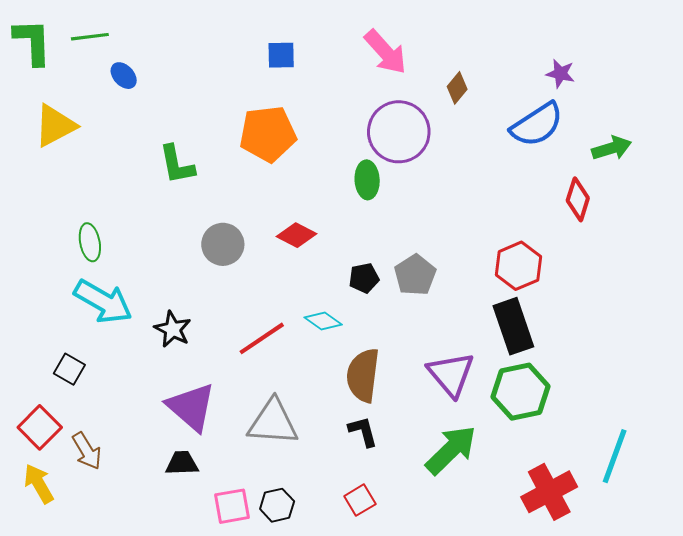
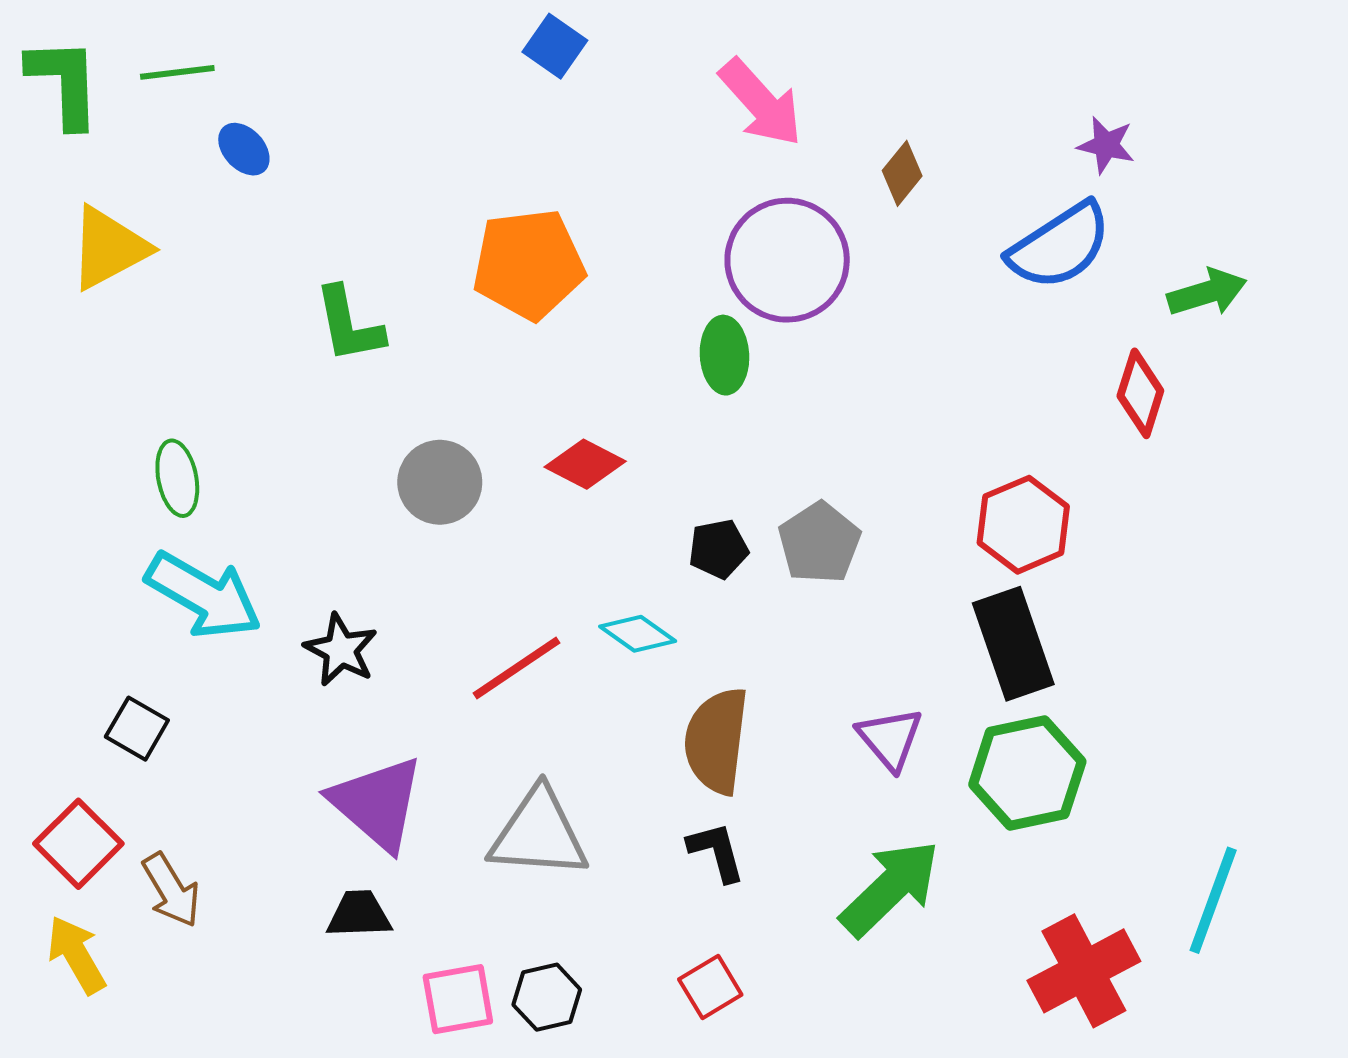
blue square: (281, 55) -> (555, 46), moved, turned 36
purple triangle: (451, 374) -> (890, 739), size x0.7

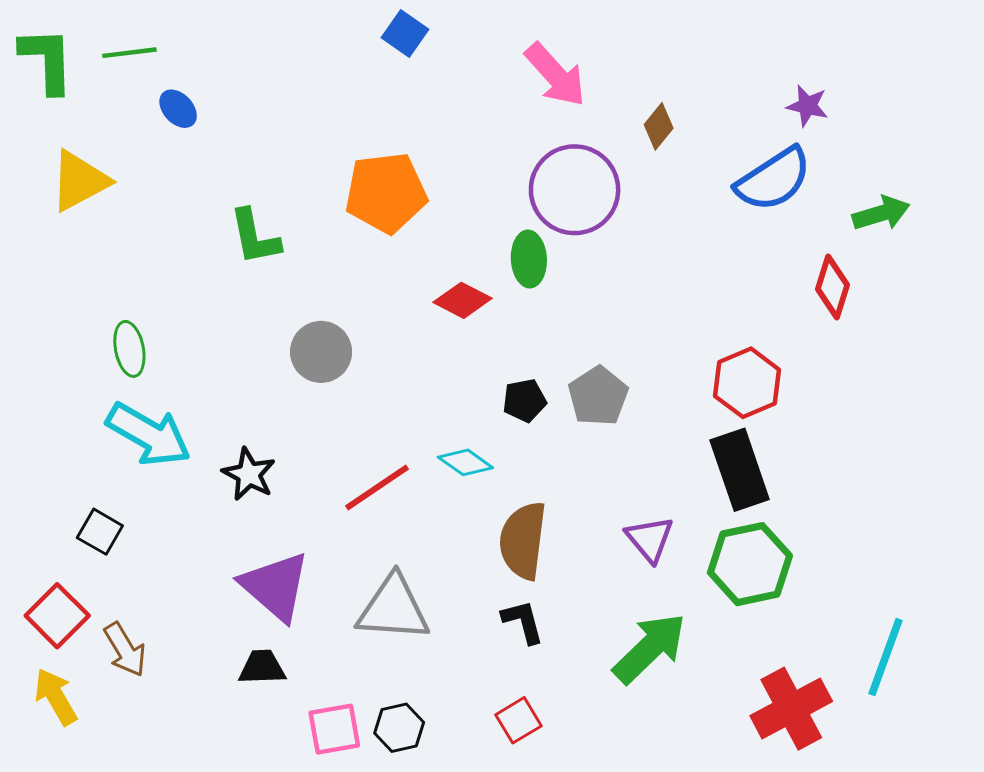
red diamond: (585, 464) -> (463, 300), moved

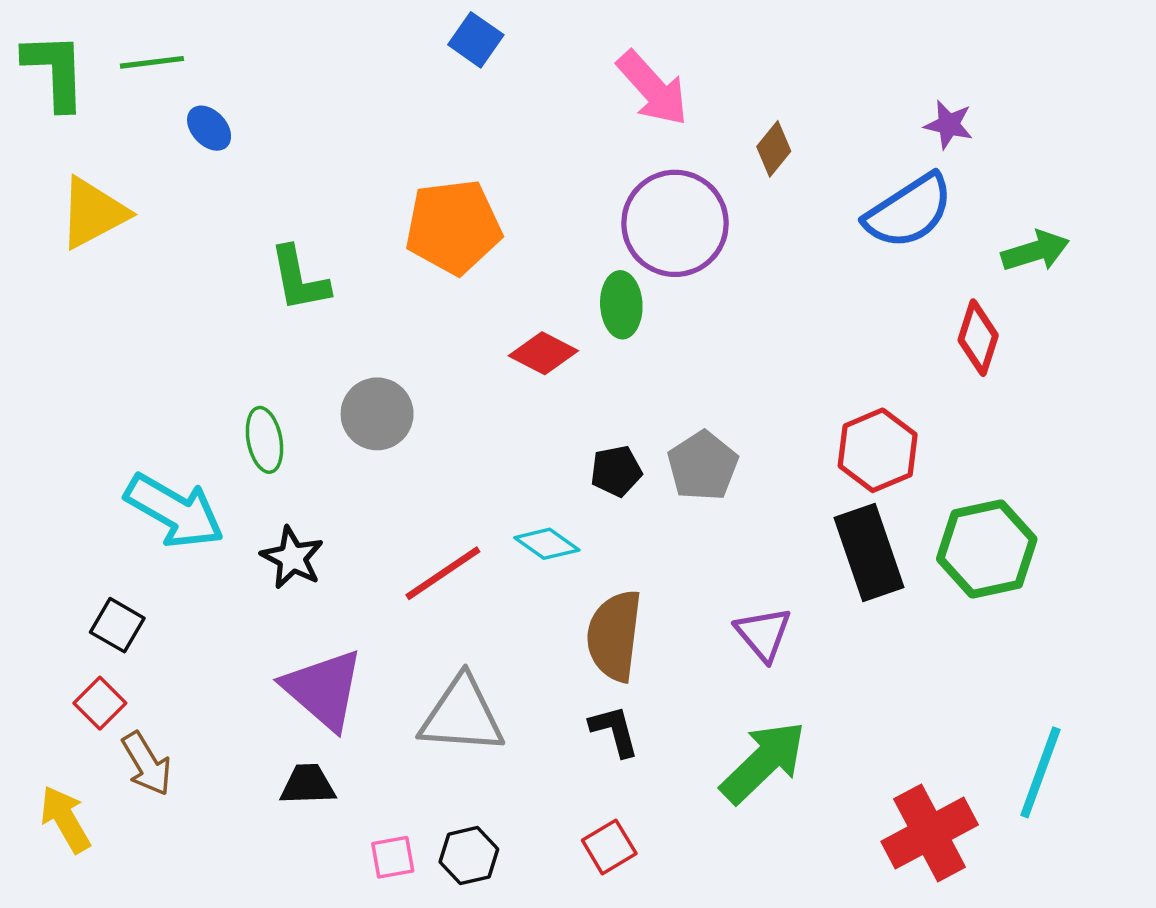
green ellipse: (129, 349) -> (264, 440), moved
green hexagon: (750, 564) -> (987, 549), moved
red square: (57, 616) -> (100, 703), moved, size x0.7
pink square: (334, 729) -> (393, 857), size x0.7

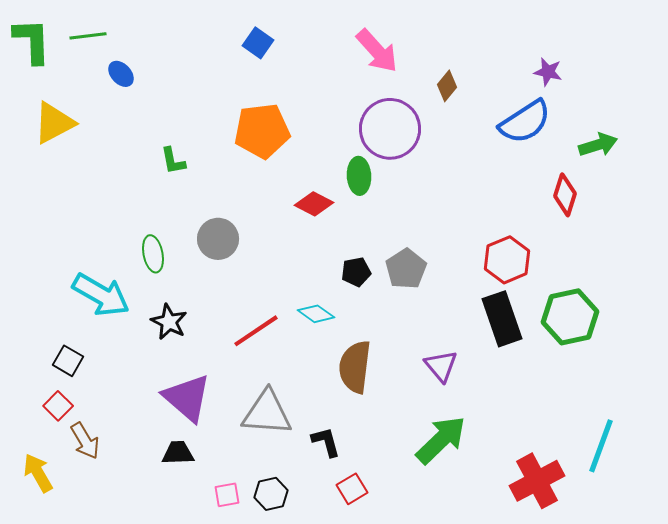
blue square: (476, 40) -> (258, 43), moved
green L-shape: (299, 279) -> (173, 161), size x0.7
black L-shape: (614, 731) -> (326, 442), moved

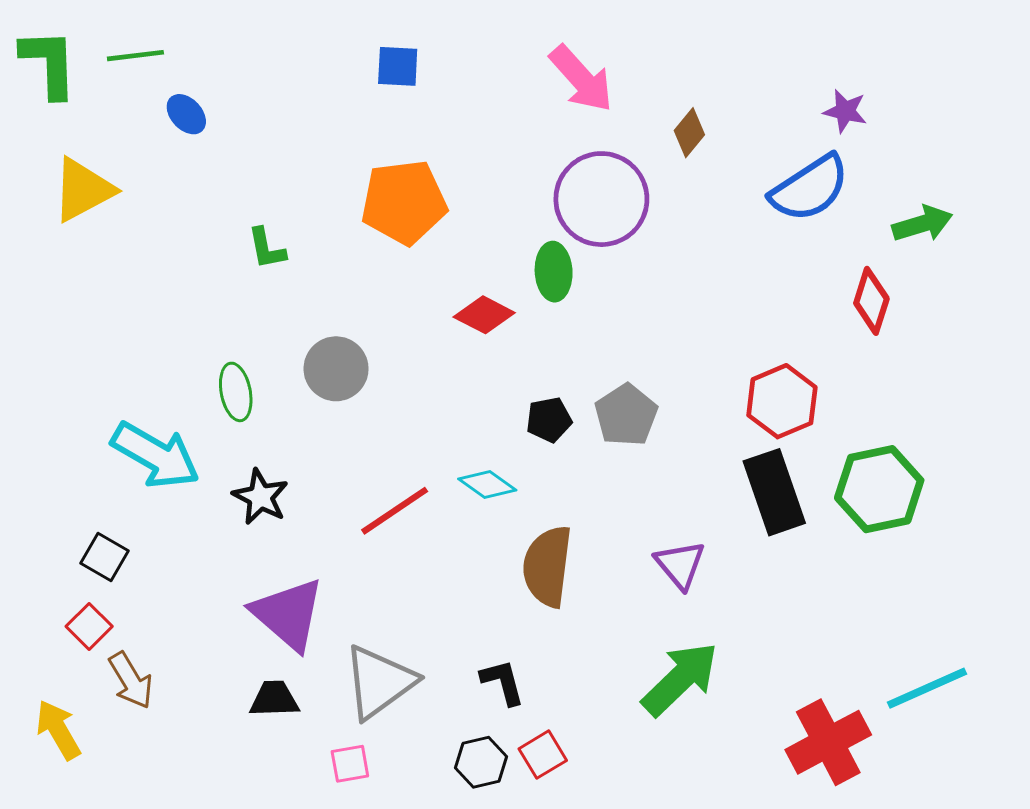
blue square: (258, 43) -> (398, 66), turned -32
gray triangle: (267, 413) -> (379, 682), moved, turned -40
cyan line: (601, 446) -> (927, 688), turned 46
black hexagon: (271, 494) -> (481, 762), moved

